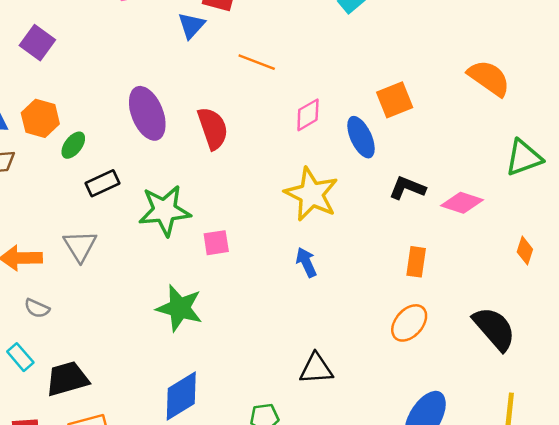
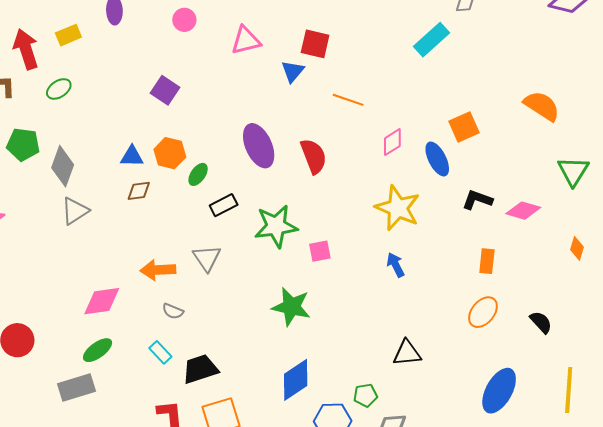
green triangle: (524, 158) -> (573, 171), turned -36
black semicircle: (494, 329) -> (541, 322), moved, size x0.6

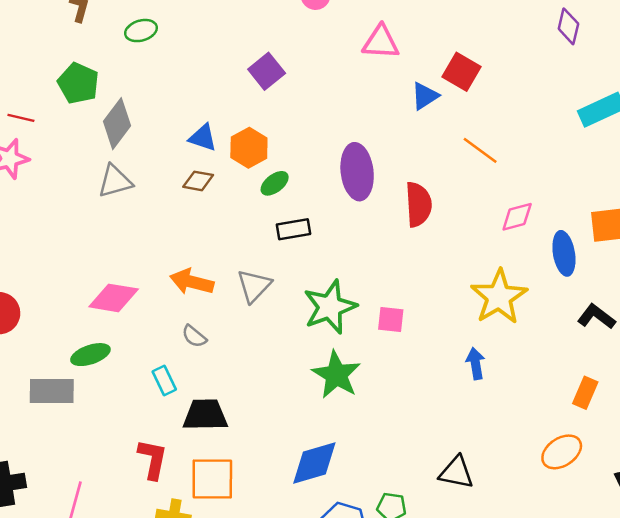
green star: (276, 226) -> (330, 307), moved, turned -30

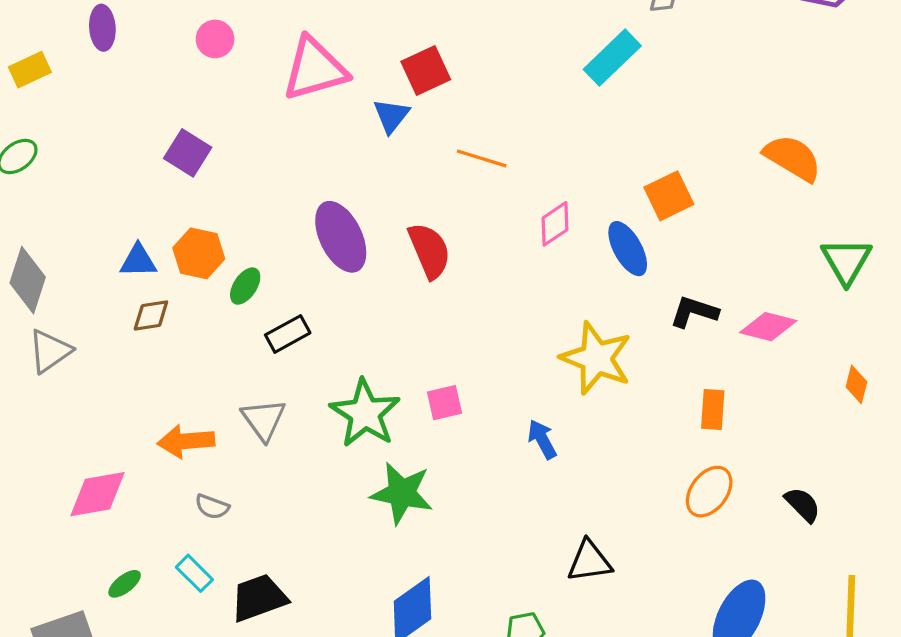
pink triangle: (381, 42) -> (315, 69), size x1.4
red square: (462, 72) -> (426, 71), turned -36
yellow star: (499, 297) -> (596, 358), moved
green ellipse: (90, 355) -> (125, 584), moved, size x0.7
blue arrow: (475, 364) -> (542, 439), moved

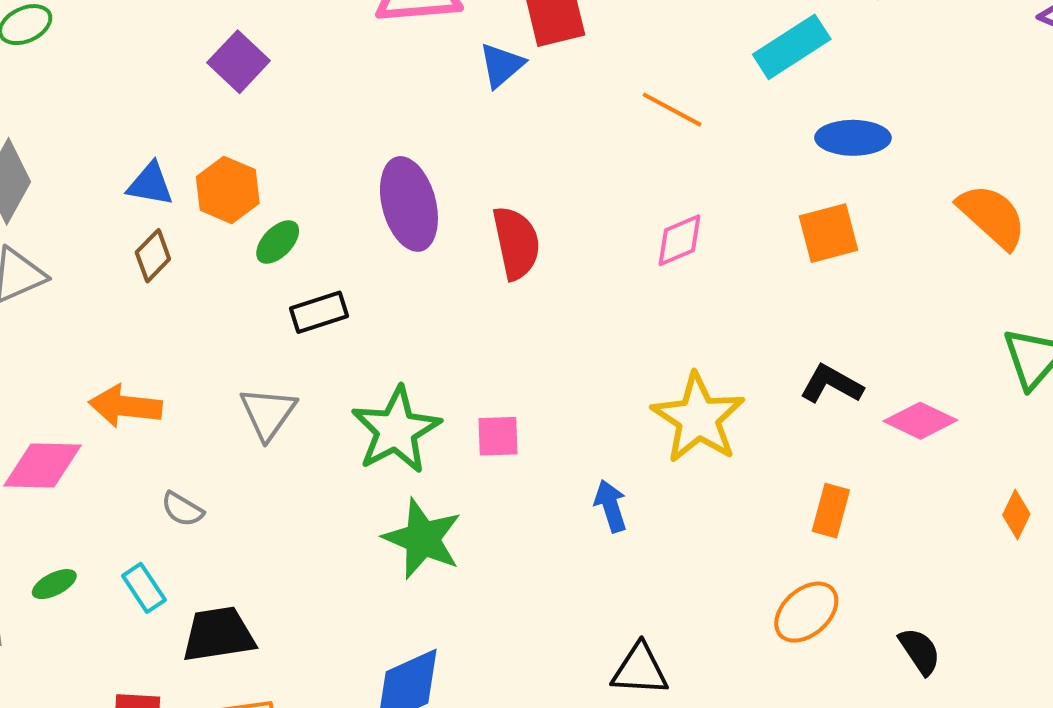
orange line: (482, 158) -> (672, 110), moved
blue ellipse: (628, 249) -> (853, 138), moved, turned -72
brown diamond: (151, 315) -> (153, 256), turned -48
orange arrow: (186, 441) -> (125, 406), moved

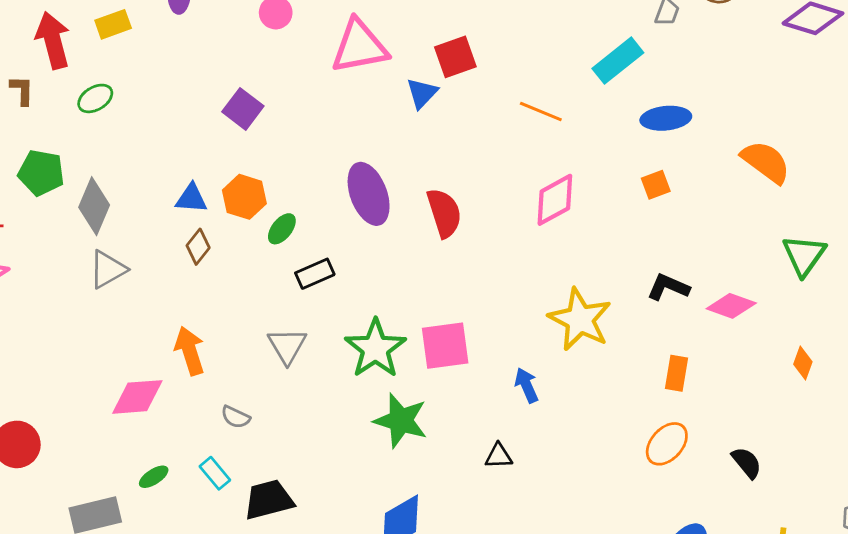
orange square: (829, 233) -> (656, 185), size x0.7
pink diamond: (679, 240) -> (555, 200), size x1.4
orange arrow: (125, 406) -> (190, 351), turned 72
pink square: (498, 436) -> (445, 346), size x1.6
black triangle: (640, 670) -> (499, 456), moved, size x0.7

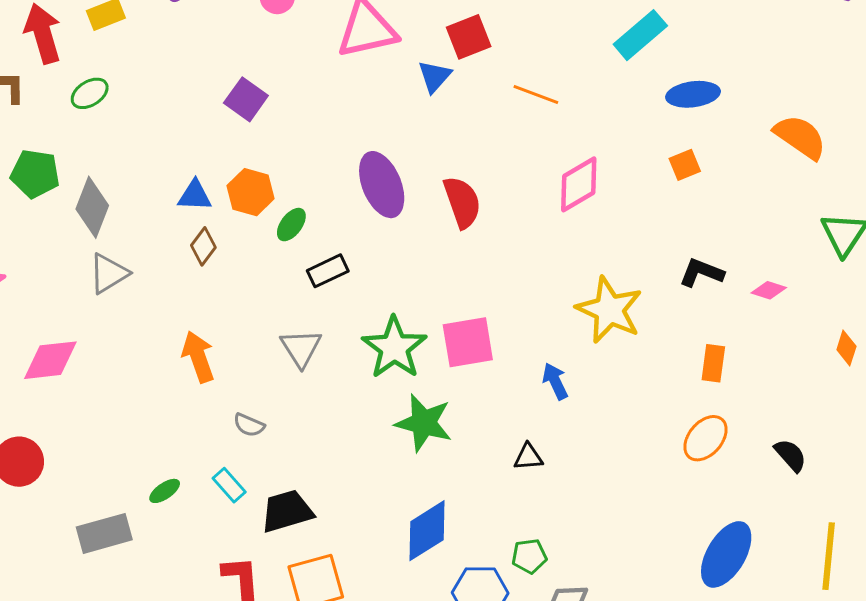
orange line: (541, 112) -> (536, 94), moved
pink diamond: (731, 306) -> (769, 290), size x0.7
pink diamond: (137, 397) -> (50, 360), moved

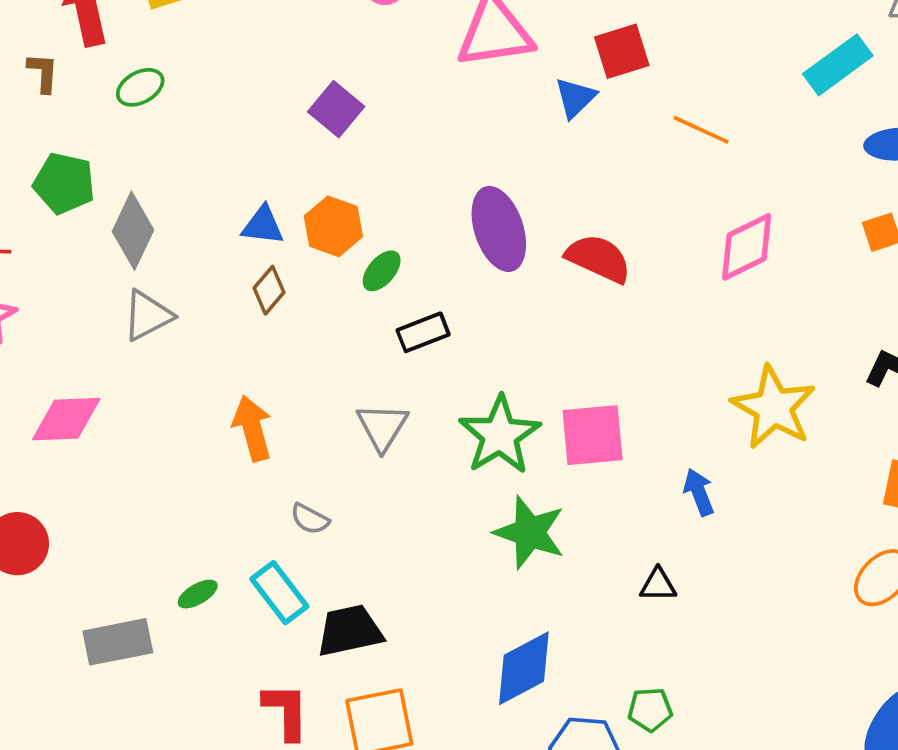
red semicircle: (462, 202) -> (598, 258), turned -50
cyan rectangle: (229, 485) -> (279, 593), size x1.4

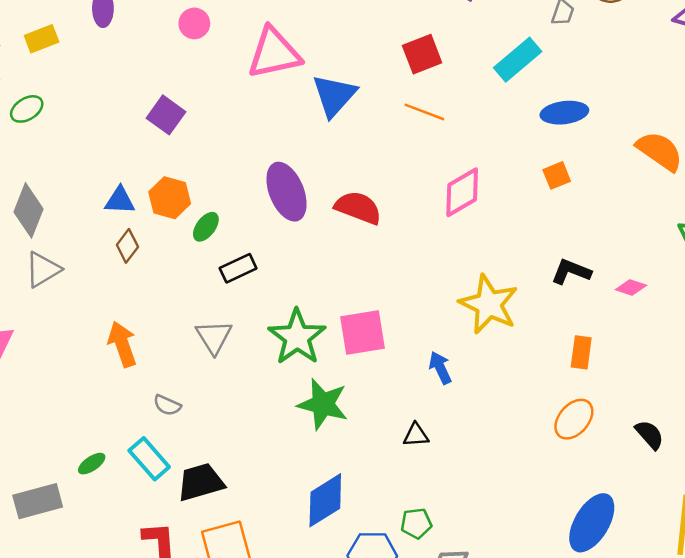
red square: (622, 51) -> (422, 54), moved
blue triangle: (575, 98) -> (334, 95), size x1.5

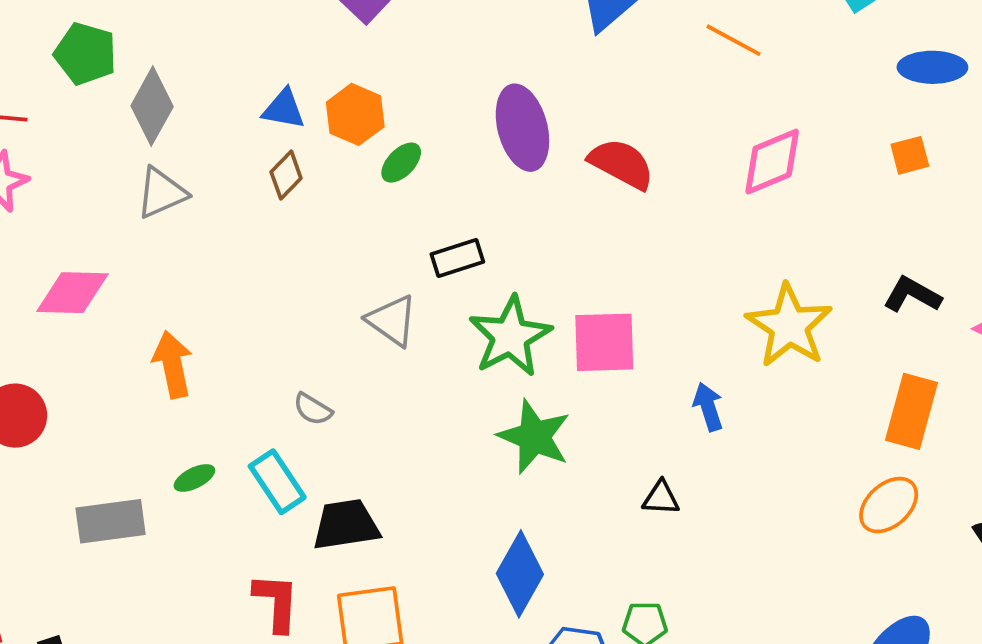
black rectangle: (238, 268) -> (457, 258), moved
gray triangle: (214, 337) -> (392, 321), turned -30
orange arrow: (122, 344) -> (173, 365), moved
orange rectangle: (581, 352) -> (911, 411), size x1.5
blue diamond: (325, 500) -> (520, 574), turned -36

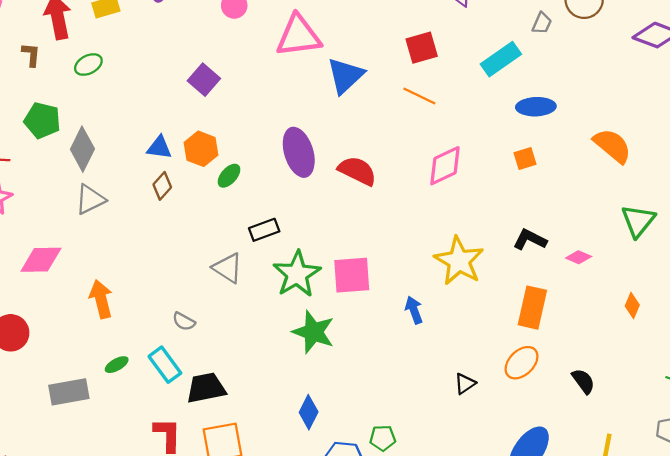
black triangle: (661, 498) -> (465, 384), moved, turned -35
blue diamond: (520, 574) -> (309, 412), size x0.7

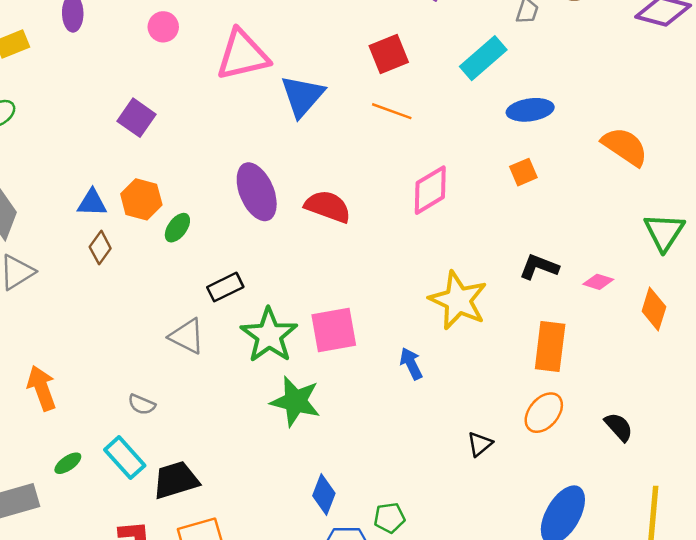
orange diamond: (632, 306) -> (654, 309), moved, size x1.4
blue diamond: (309, 412) -> (324, 494), moved

